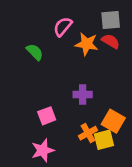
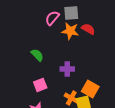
gray square: (111, 20) -> (71, 13), moved
green semicircle: (35, 52) -> (37, 55), moved
orange cross: (88, 133) -> (71, 98), turned -32

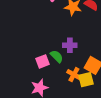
green semicircle: (37, 55) -> (57, 56), moved

